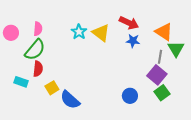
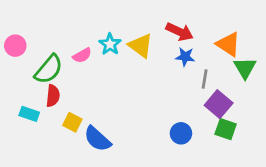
pink semicircle: (38, 29) -> (82, 55), moved, turned 56
gray line: (160, 57) -> (205, 79), moved
yellow square: (52, 88) -> (72, 122), turned -32
green square: (162, 93) -> (226, 129), turned -35

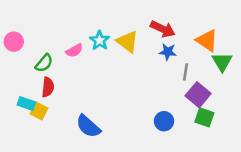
green semicircle: (49, 69) -> (44, 63), size x0.7
yellow square: (72, 122) -> (39, 111), moved

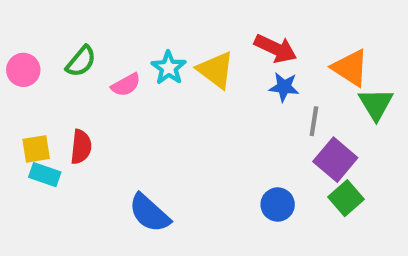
green semicircle: (44, 63) -> (81, 61), moved
yellow square: (39, 111) -> (36, 149), moved, turned -36
green square: (204, 117) -> (346, 198), turned 30

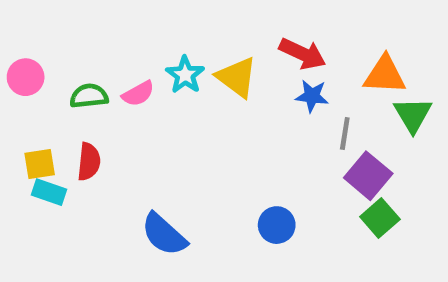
green semicircle: (81, 61) -> (89, 96), moved, turned -136
orange triangle: (350, 68) -> (385, 75), turned -30
blue circle: (278, 205) -> (277, 225), moved

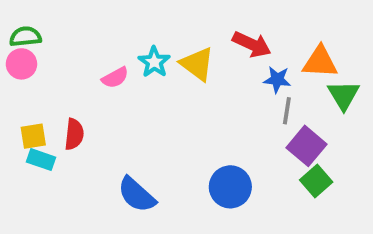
green semicircle: (89, 96) -> (25, 37), moved
blue star: (312, 96) -> (277, 80), moved
blue circle: (277, 225) -> (230, 187), size x1.4

